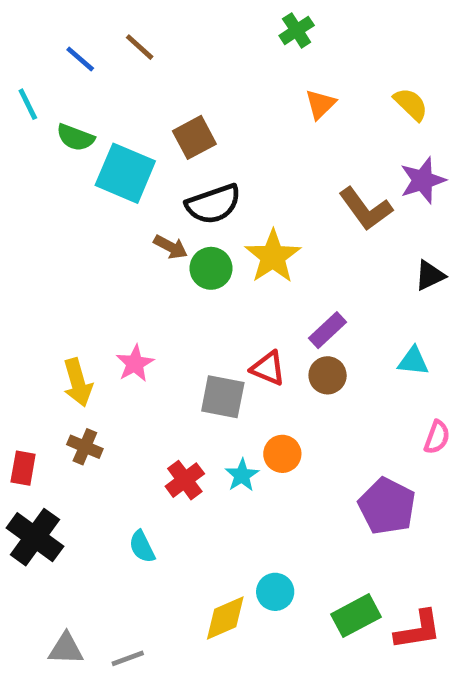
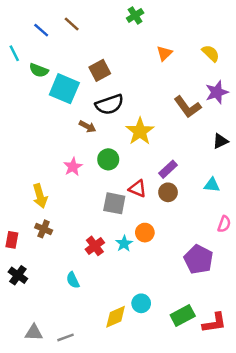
green cross: (297, 30) -> (135, 15), moved
green circle: (211, 268) -> (108, 159), moved
pink star: (135, 363) -> (73, 167), moved
black cross: (35, 537) -> (18, 275), size x0.7

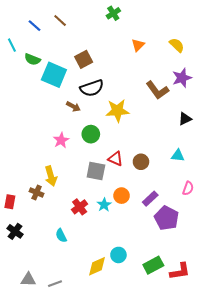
yellow star: (140, 131) -> (117, 111), turned 30
purple rectangle: (168, 169) -> (150, 199), moved
yellow arrow: (40, 196) -> (51, 176), moved

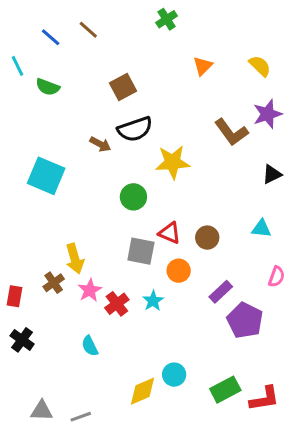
cyan square: (54, 75) -> (46, 176), moved
brown arrow: (73, 106) -> (100, 144), moved
pink star: (61, 140) -> (90, 290), moved
brown cross: (37, 192) -> (54, 283), turned 32
orange circle: (122, 196) -> (179, 271), moved

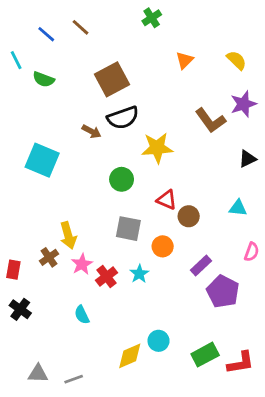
brown square: (123, 87) -> (112, 79), size x1.4
red triangle: (170, 233) -> (167, 200), moved

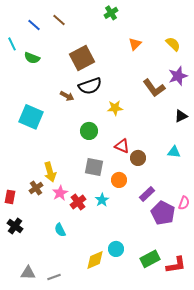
yellow star: (157, 148) -> (115, 108), size x0.7
pink semicircle: (252, 252) -> (184, 203), moved

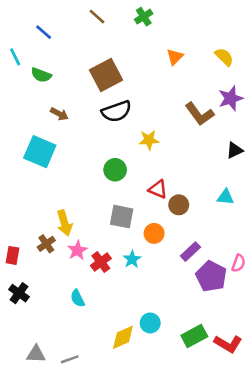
brown line: (59, 20) -> (97, 17), moved
brown arrow: (67, 96) -> (59, 114), moved
red L-shape: (176, 265) -> (228, 344), turned 40

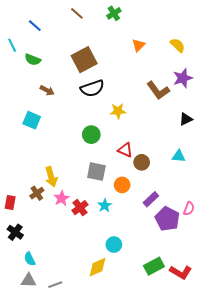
cyan square: (40, 152) -> (32, 120), size x0.7
cyan semicircle: (77, 298) -> (30, 259), moved
cyan circle: (150, 323) -> (114, 245), moved

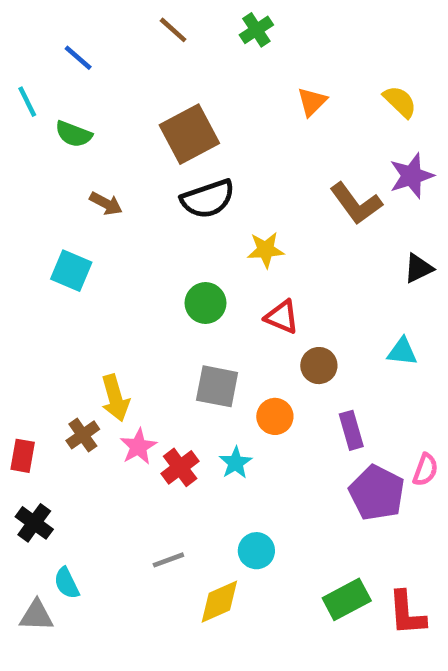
red triangle: (125, 150) -> (282, 317), moved
purple rectangle: (151, 199) -> (351, 430), moved, turned -63
red L-shape: (181, 272) -> (407, 613), turned 55
gray triangle: (29, 280) -> (37, 616), moved
gray line: (55, 285) -> (168, 560), moved

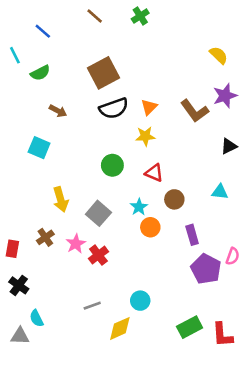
orange triangle: (312, 102) -> (149, 107), moved
green semicircle: (74, 134) -> (40, 73), turned -48
gray square: (217, 386) -> (98, 213), moved, turned 30
yellow arrow: (115, 398) -> (61, 199), moved
cyan star: (236, 463) -> (139, 207), moved

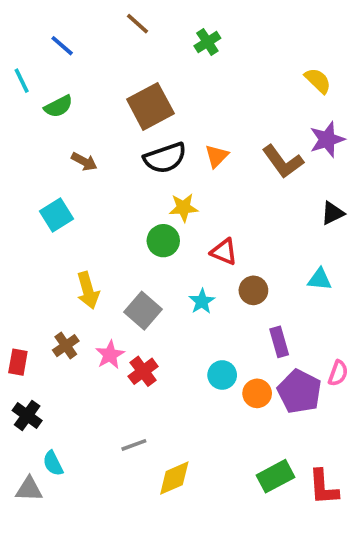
green cross: (140, 16) -> (207, 42), moved
yellow star: (145, 136) -> (184, 208), moved
cyan square: (39, 148) -> (57, 215), turned 35
orange circle: (150, 227) -> (257, 393), moved
cyan circle: (140, 301) -> (222, 375), moved

